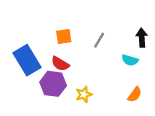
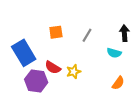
red semicircle: (60, 64) -> (53, 67), moved
purple hexagon: (53, 84) -> (36, 81), moved
yellow star: (84, 94) -> (74, 72), moved

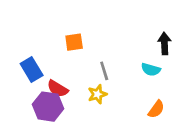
gray line: (87, 35) -> (104, 71), moved, turned -48
blue rectangle: (24, 53) -> (32, 70), size x0.7
red semicircle: (53, 67) -> (58, 89), moved

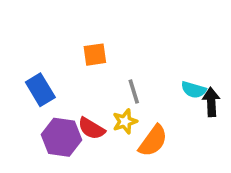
black arrow: (164, 43) -> (211, 102), moved
red semicircle: (58, 89) -> (91, 128), moved
orange semicircle: (156, 109) -> (153, 141), moved, size x1.4

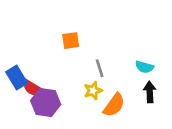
blue rectangle: (40, 90) -> (17, 77), moved
black arrow: (211, 102) -> (150, 92), moved
red semicircle: (91, 128) -> (32, 88), moved

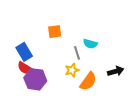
cyan semicircle: (144, 67) -> (90, 44), moved
blue rectangle: (17, 77) -> (24, 52), moved
black arrow: (150, 92) -> (116, 71), turned 77

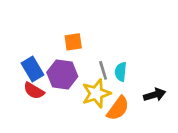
cyan semicircle: (90, 44) -> (121, 72), moved, turned 80
yellow star: (72, 70) -> (96, 93), size x1.5
purple hexagon: (35, 79) -> (62, 74), moved

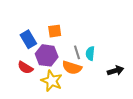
blue rectangle: (32, 69) -> (28, 39), moved
yellow star: (96, 93) -> (52, 81), moved, turned -30
orange semicircle: (118, 108) -> (72, 68), moved, turned 72

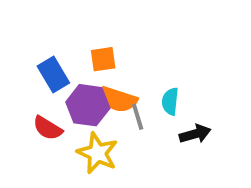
gray line: (77, 52) -> (138, 117), moved
orange semicircle: (72, 68) -> (118, 99), moved
black arrow: (115, 71) -> (195, 134), moved

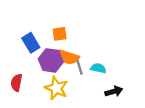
cyan semicircle: (170, 101) -> (98, 68), moved, turned 96
red semicircle: (48, 128) -> (16, 83), moved, turned 70
black arrow: (195, 134) -> (114, 91), moved

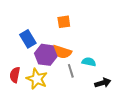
orange square: (60, 34) -> (64, 22), moved
gray line: (80, 67) -> (71, 71), moved
yellow star: (56, 88) -> (37, 79), moved

